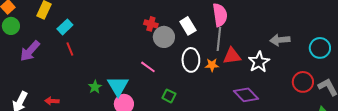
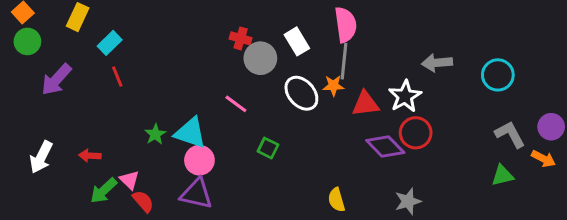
red triangle: (232, 56) -> (365, 104), moved
white ellipse: (191, 60) -> (301, 93), turned -40
orange star: (212, 65) -> (333, 86), moved
red circle: (303, 82) -> (416, 133), moved
cyan triangle: (118, 86) -> (190, 133), turned -40

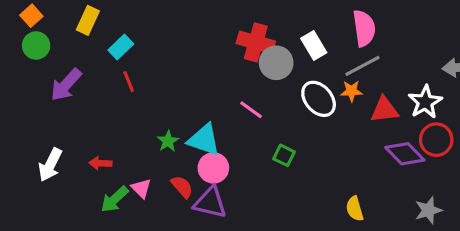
red cross: (241, 38) -> (256, 42), size x1.6
gray line: (344, 61) -> (362, 66), turned 56
red semicircle: (143, 201) -> (182, 187), moved

